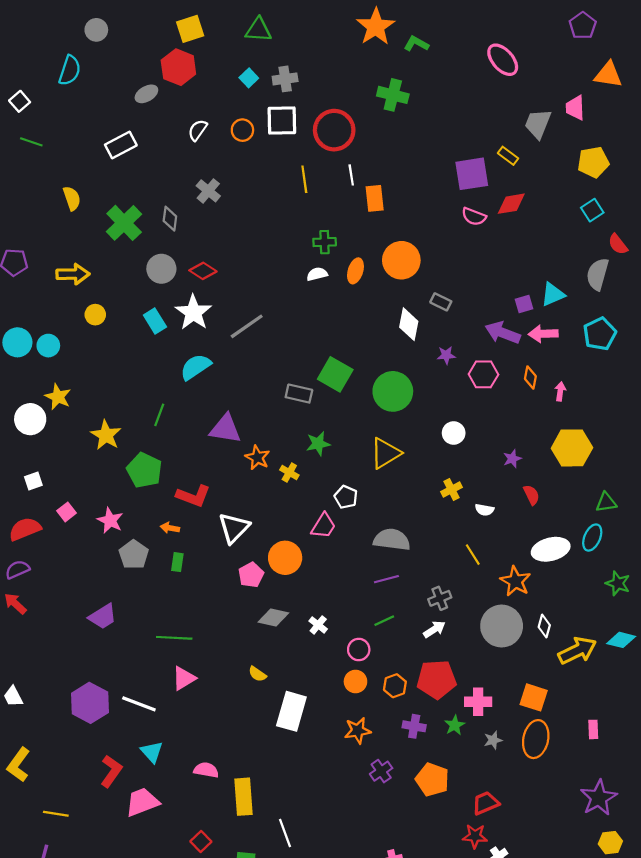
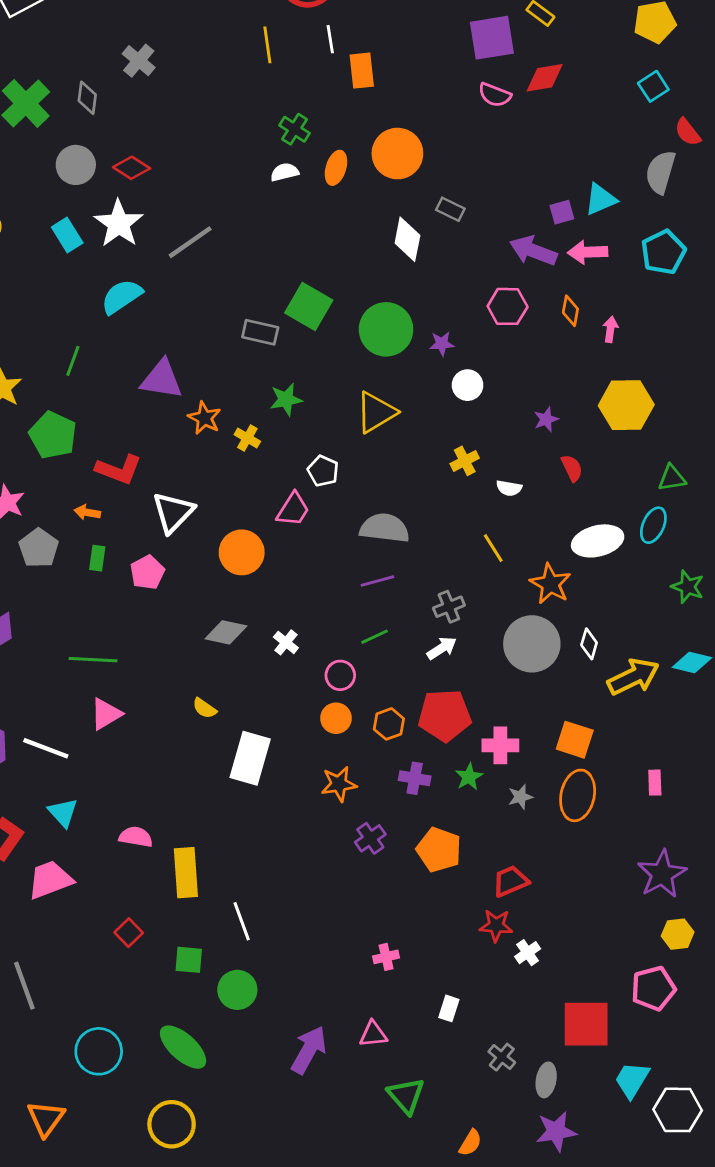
green cross: (325, 242) -> (295, 129), turned 35
purple star: (446, 355) -> (442, 344), moved
pink pentagon: (251, 575) -> (147, 572), moved

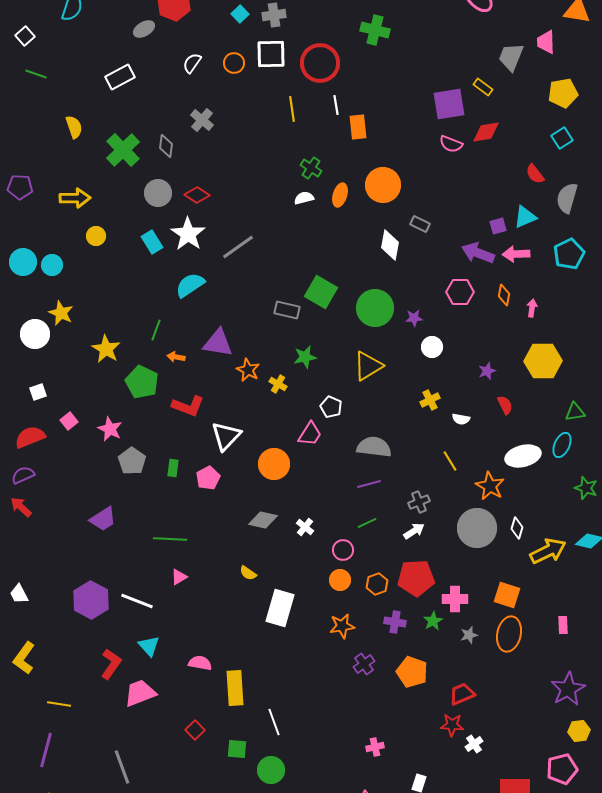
red semicircle: (688, 132) -> (535, 174), moved
orange arrow: (87, 512) -> (176, 357), moved
pink triangle: (106, 714) -> (179, 577), size x0.7

